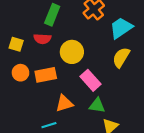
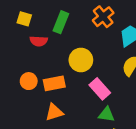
red semicircle: (42, 39) -> (39, 41), moved
yellow square: (16, 44) -> (24, 19), moved
orange triangle: (64, 103) -> (54, 112), moved

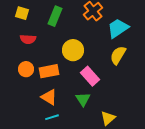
red semicircle: (39, 41) -> (28, 39), moved
orange triangle: (54, 112) -> (49, 97), turned 48
green triangle: (106, 114) -> (83, 99), moved, turned 49

